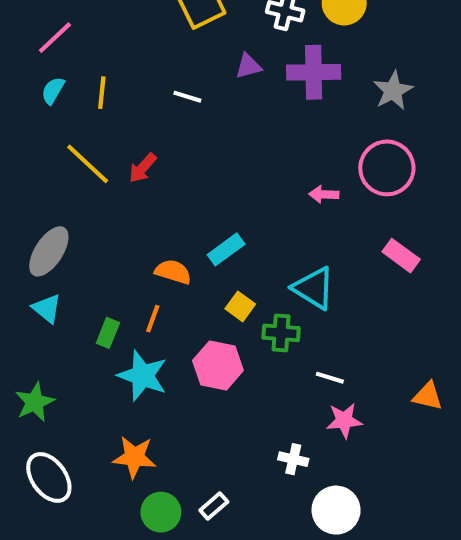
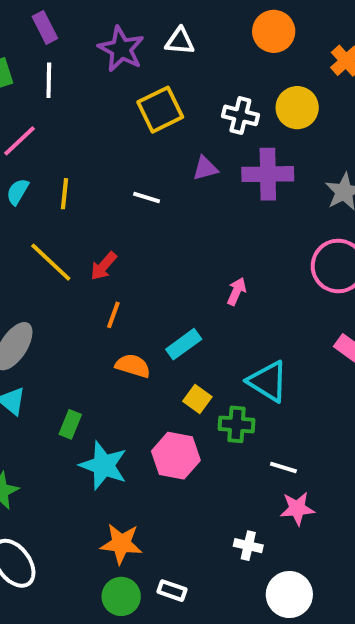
pink arrow: (324, 194) -> (237, 291), moved, turned 112
orange line: (153, 319) -> (113, 315), moved
orange star: (134, 457) -> (121, 544), moved
white rectangle: (214, 506) -> (172, 591), turned 60

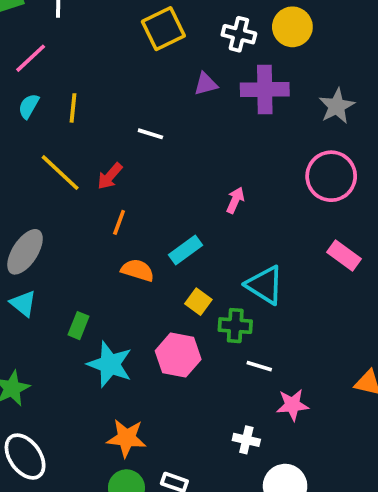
white line: (147, 198) -> (150, 134), moved
white line: (283, 467) -> (259, 366), moved

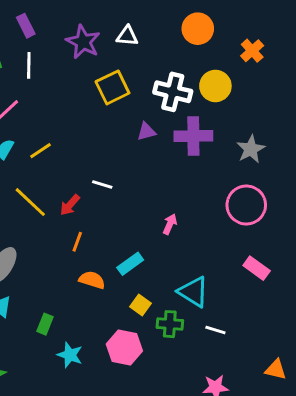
white cross: (239, 34) -> (173, 92), size x1.4
yellow line: (73, 108) -> (41, 151), turned 50
white line: (150, 134) -> (102, 184), moved
cyan star: (110, 364) -> (70, 355), size x0.7
white line: (259, 366) -> (215, 330), moved

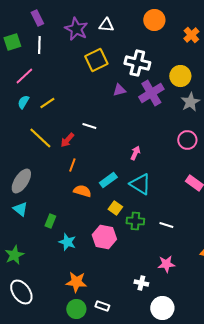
yellow circle: (215, 86) -> (180, 76), moved
purple cross: (193, 136) -> (151, 93), turned -30
pink circle: (246, 205) -> (187, 140), size x0.7
cyan triangle: (193, 292) -> (140, 184), moved

